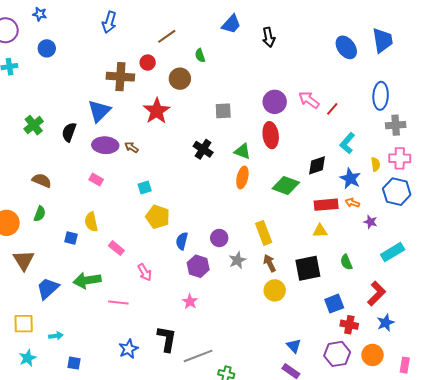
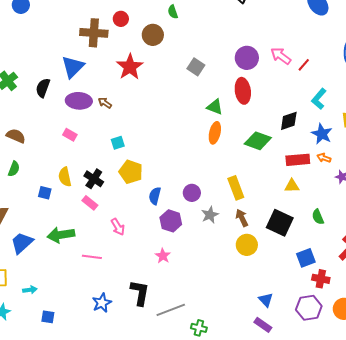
gray square: (223, 111) -> (196, 67), turned 36
black cross: (203, 149) -> (94, 179), moved
black square: (308, 268) -> (280, 223), turned 36

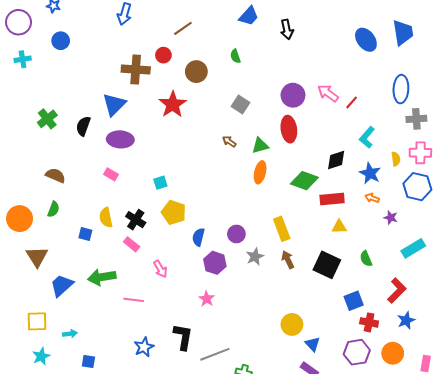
green semicircle: (173, 12) -> (235, 56), moved
brown arrow: (105, 103) -> (229, 141), moved
green triangle: (215, 107) -> (260, 146), turned -36
red rectangle: (298, 160) -> (332, 199), moved
yellow circle: (247, 245) -> (292, 324), moved

